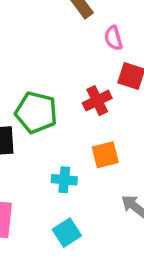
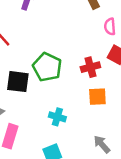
orange square: (105, 155) -> (97, 97), moved

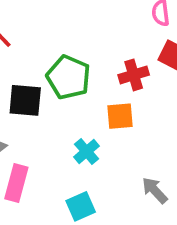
orange square: (97, 97) -> (120, 116), moved
cyan cross: (57, 117) -> (87, 151), turned 35

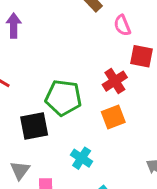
cyan cross: (87, 151) -> (82, 158), moved

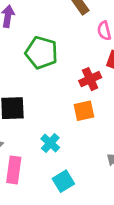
green pentagon: (63, 98) -> (41, 53), moved

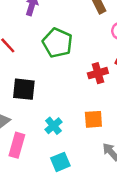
orange square: (84, 111) -> (93, 119), moved

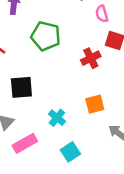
pink rectangle: (17, 145) -> (25, 143), turned 55

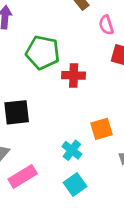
red cross: (91, 58) -> (74, 75), moved, turned 30
cyan cross: (57, 118) -> (72, 150), moved

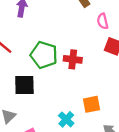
green pentagon: (43, 52) -> (44, 55), moved

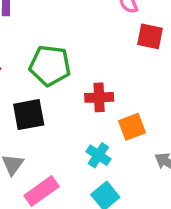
red cross: (73, 59) -> (99, 97), moved

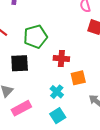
green pentagon: (50, 66) -> (35, 37), turned -30

